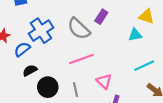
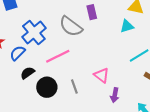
purple rectangle: (101, 17) -> (92, 12), turned -40
pink line: (81, 59) -> (58, 56), moved

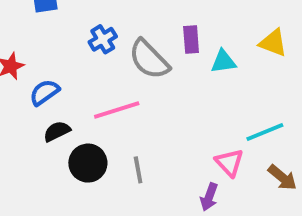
cyan triangle: (127, 26) -> (223, 62), moved
blue cross: (34, 33) -> (103, 39), moved, size x0.6
pink triangle: (102, 75) -> (229, 163), moved

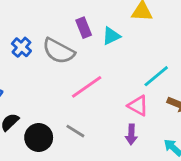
pink line: (117, 110) -> (87, 87), moved
gray line: (138, 170) -> (75, 131), turned -30

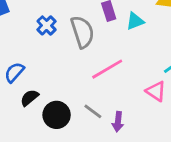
gray semicircle: (59, 51) -> (82, 32), turned -140
purple arrow: (131, 134) -> (118, 122), moved

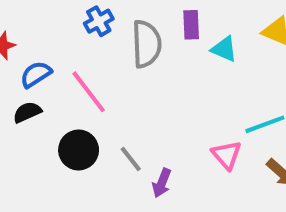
cyan triangle: (135, 21) -> (224, 49), turned 30
pink line: (107, 69) -> (89, 92), moved, turned 68
black semicircle: (29, 98) -> (27, 112), moved

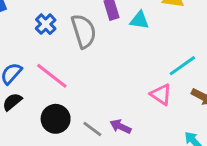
gray line: (131, 159) -> (92, 129), moved
purple arrow: (162, 183) -> (121, 126), turned 108

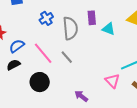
gray line: (92, 129) -> (67, 57), moved

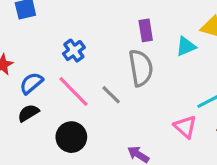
blue cross: (46, 18) -> (74, 51), moved
gray semicircle: (70, 28) -> (141, 68), moved
cyan triangle: (109, 29) -> (186, 46), moved, turned -40

